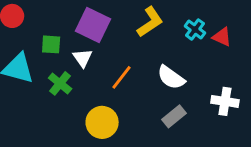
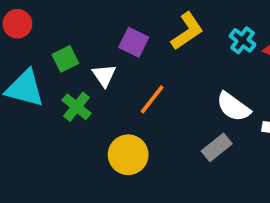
purple square: (93, 25) -> (134, 42), moved, size x0.7
green square: (51, 44) -> (65, 59), turned -30
white semicircle: (171, 77) -> (233, 107), moved

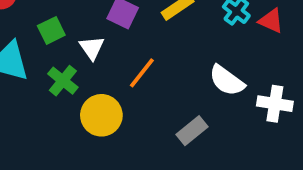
gray rectangle: (217, 147) -> (192, 131), moved
yellow circle: (128, 155) -> (101, 115), moved

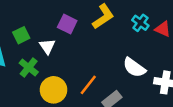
orange line: (142, 73) -> (88, 85), moved

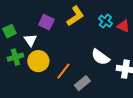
green cross: (29, 68) -> (15, 57), turned 35
yellow circle: (54, 90) -> (38, 61), moved

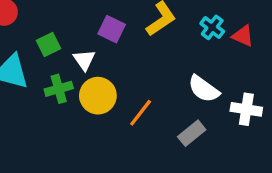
gray rectangle: (82, 83) -> (192, 133), moved

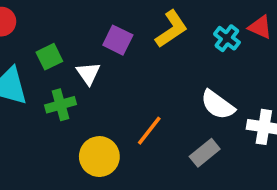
red triangle: (243, 36) -> (260, 27), moved
yellow circle: (98, 96) -> (99, 157), moved

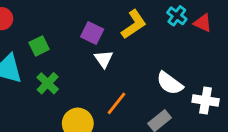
cyan cross: (227, 38) -> (177, 16), moved
white triangle: (88, 73) -> (104, 59), moved
green cross: (61, 105) -> (48, 83), turned -30

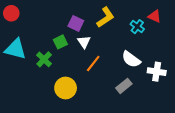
cyan cross: (177, 16) -> (137, 27), moved
green square: (39, 46) -> (60, 42), moved
orange line: (117, 103) -> (93, 63), moved

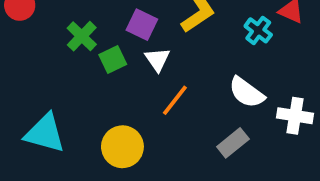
cyan triangle: (15, 49) -> (45, 133), moved
green cross: (44, 59) -> (82, 36), moved

